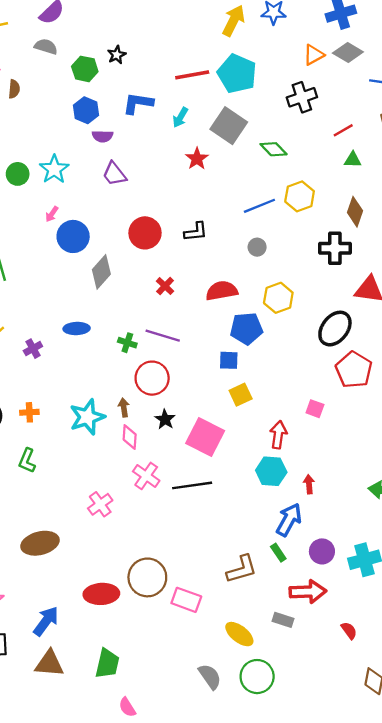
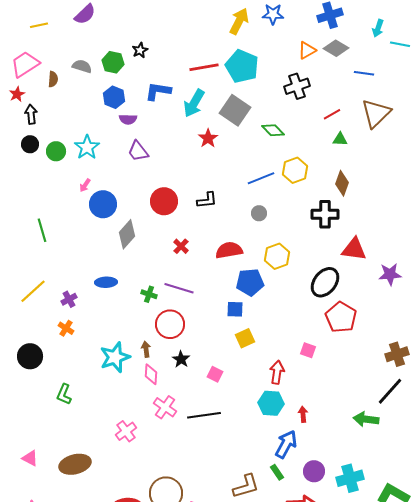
gray semicircle: (46, 47) -> (82, 66), moved
cyan arrow: (180, 117) -> (194, 103), size x1.6
orange cross: (29, 412) -> (66, 328), moved, turned 35
pink square: (205, 437) -> (215, 374), size x0.5

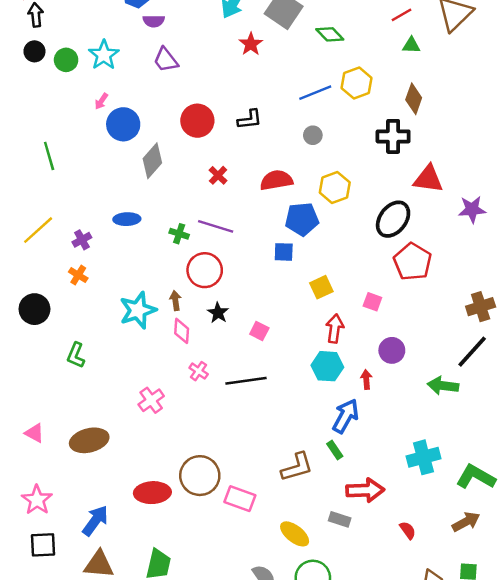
yellow square: (245, 338) -> (321, 287), moved
pink cross: (165, 407) -> (199, 371), size x0.7
purple circle: (314, 471) -> (392, 350), moved

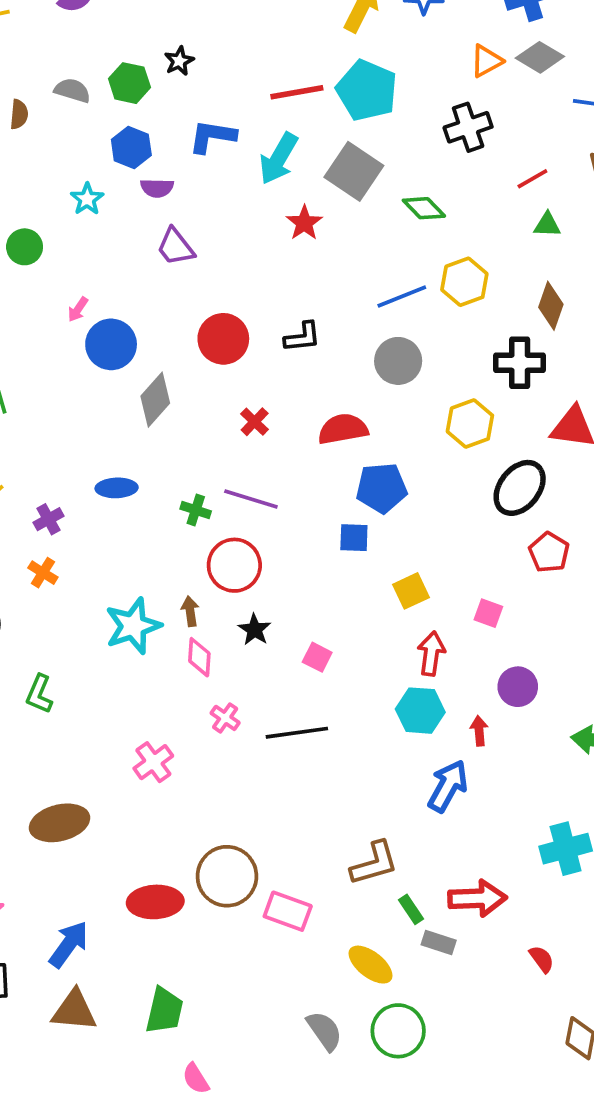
cyan star: (104, 55) -> (87, 199), moved, size x0.7
gray circle: (313, 135) -> (398, 361), size x1.6
yellow hexagon: (335, 188) -> (470, 424), moved
red pentagon: (413, 262) -> (549, 552), size x0.7
green rectangle: (335, 450) -> (411, 909), moved

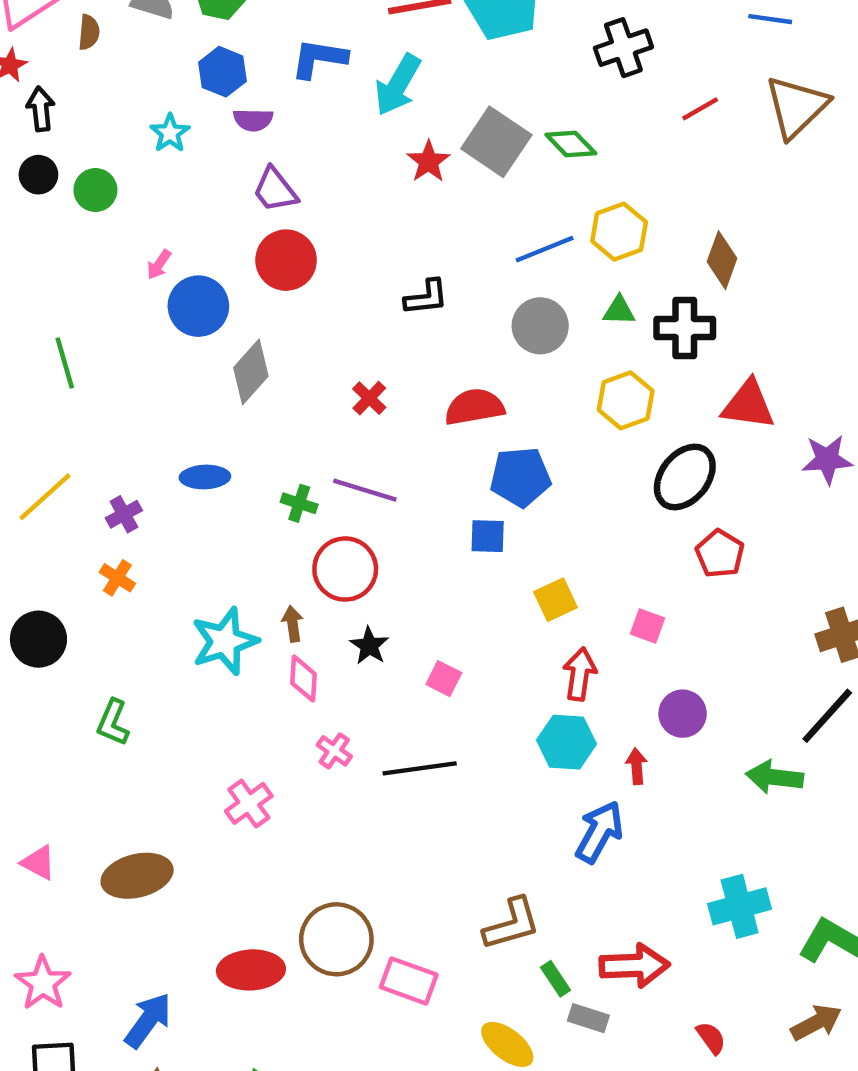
gray square: (354, 171) -> (496, 142), moved
green triangle: (547, 225) -> (619, 310), moved
red circle: (223, 339) -> (286, 260), moved

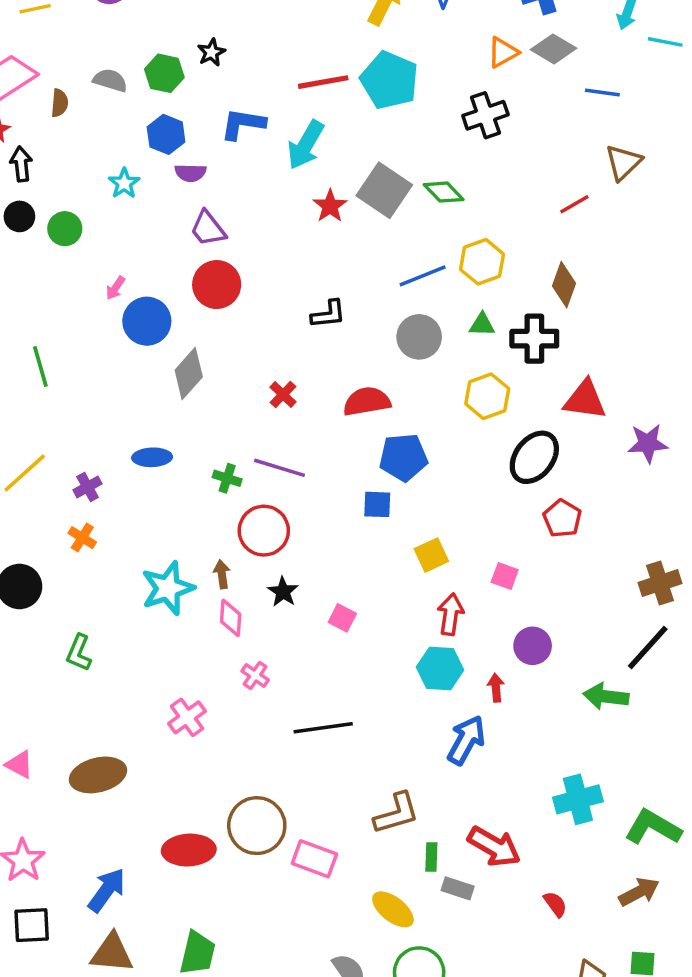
brown triangle: (797, 107) -> (623, 162), size x0.7
red line: (700, 109) -> (574, 204), moved
black line: (420, 768) -> (323, 728), moved
red arrow: (634, 966) -> (494, 847), turned 32
green rectangle: (556, 979) -> (431, 857), turned 36

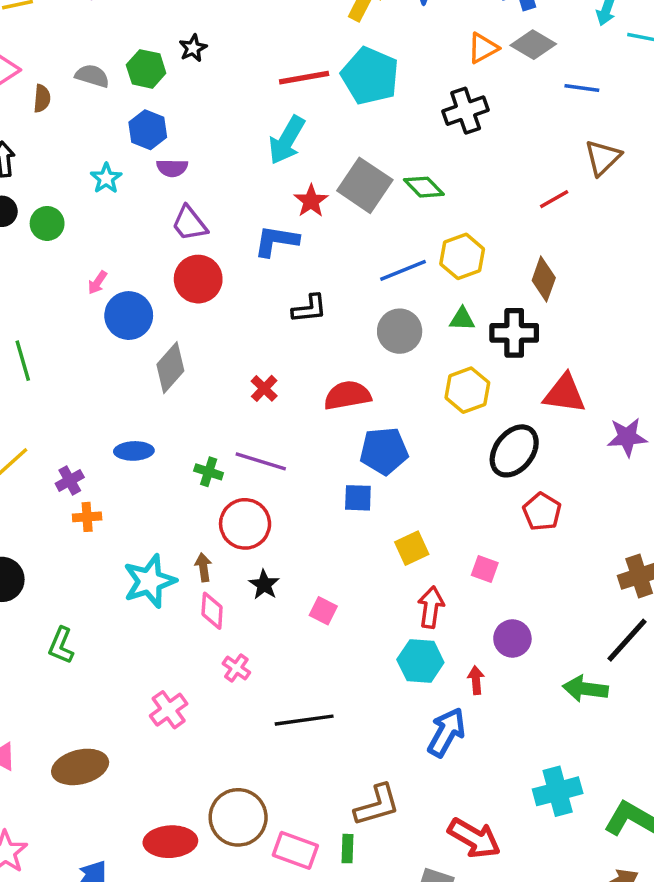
blue L-shape: (243, 124) -> (276, 241), moved
orange cross: (82, 538) -> (87, 517), moved, turned -36
green rectangle: (431, 857) -> (347, 849), moved

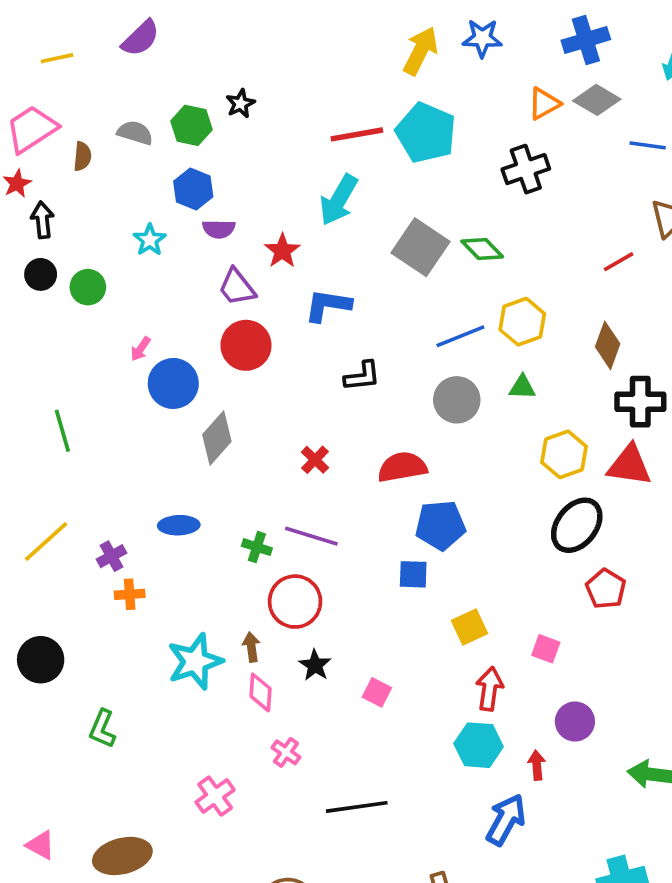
red star: (311, 201) -> (282, 251), moved
black cross: (514, 333) -> (640, 402), moved
yellow hexagon: (467, 390) -> (564, 454), moved

